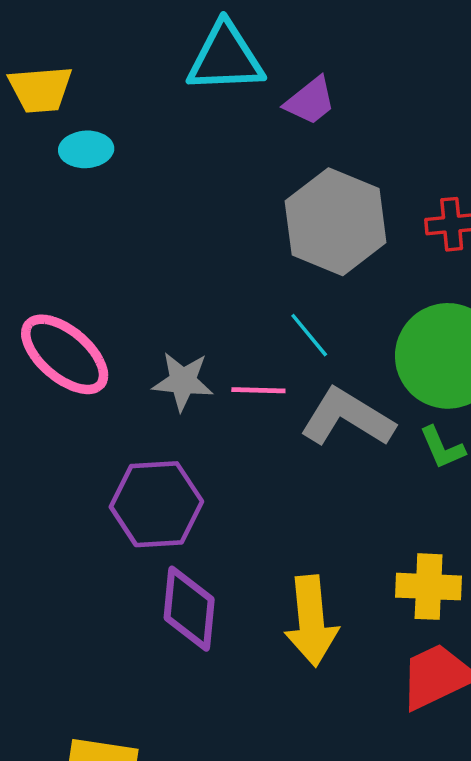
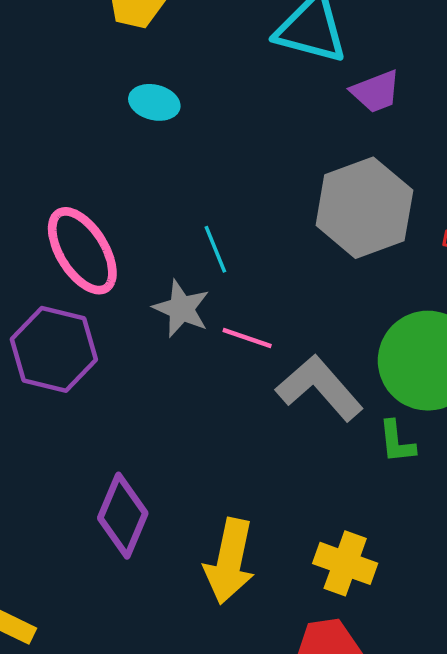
cyan ellipse: (86, 149) -> (154, 102), moved
cyan line: (309, 335) -> (215, 249), moved
purple hexagon: (156, 504) -> (54, 349), moved

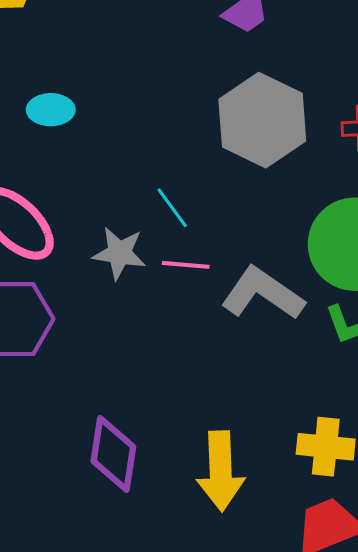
cyan ellipse: (154, 102) -> (51, 110), moved
cyan line: (215, 249) -> (172, 208), moved

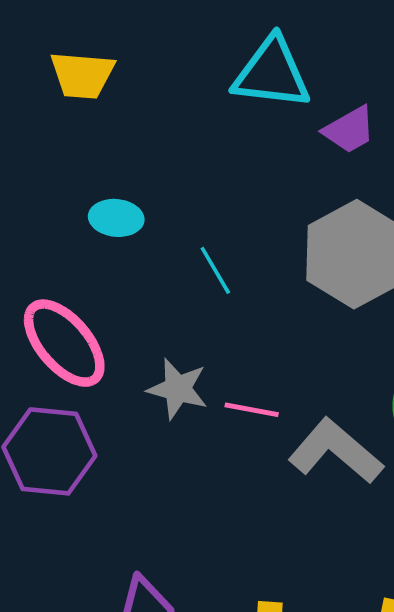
cyan line: (172, 208) -> (215, 270), moved

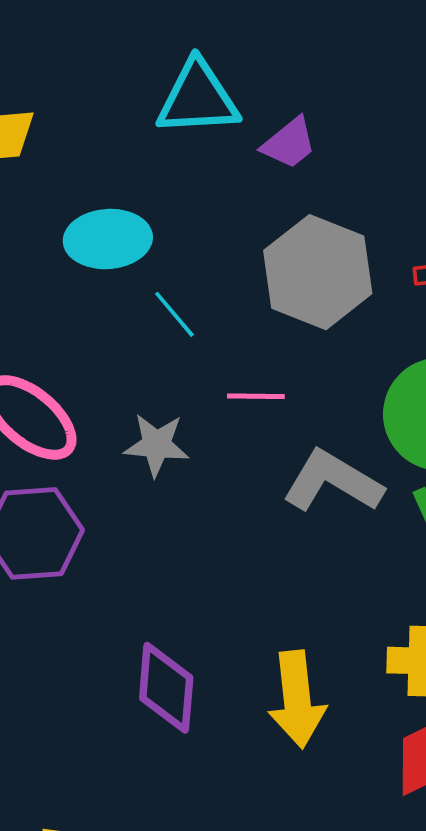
cyan ellipse: (116, 218) -> (108, 239), moved, size x1.5
pink line: (252, 410) -> (256, 396), moved

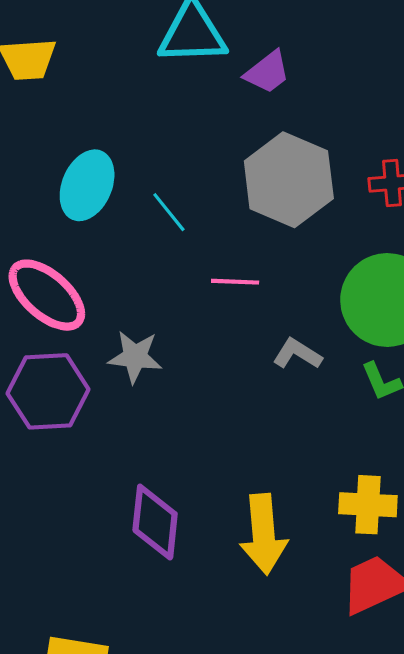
cyan ellipse: (108, 239) -> (87, 185), moved, turned -64
gray star: (156, 445) -> (135, 357), moved
gray L-shape: (333, 481) -> (297, 354), size x0.6

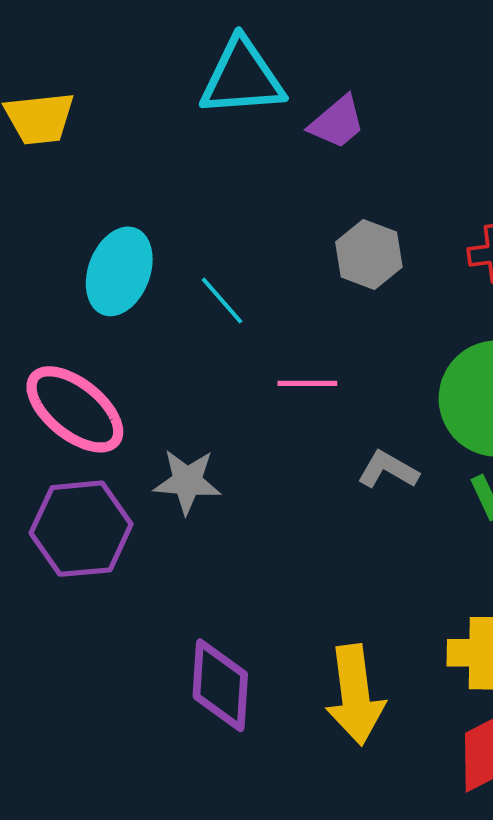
gray hexagon: (289, 180) -> (369, 254), size x0.6

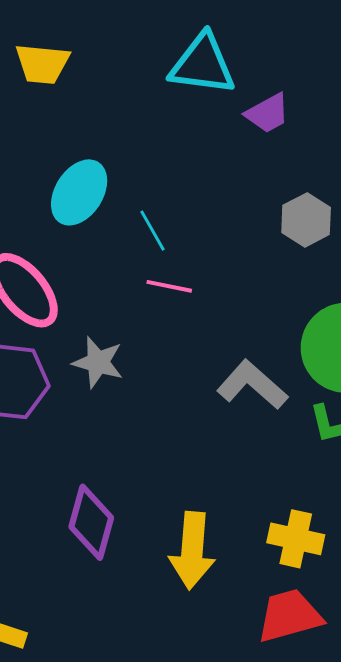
gray hexagon: (369, 254) -> (306, 220), moved
pink line: (307, 383) -> (169, 286), moved
gray L-shape: (388, 470) -> (252, 385), size x1.5

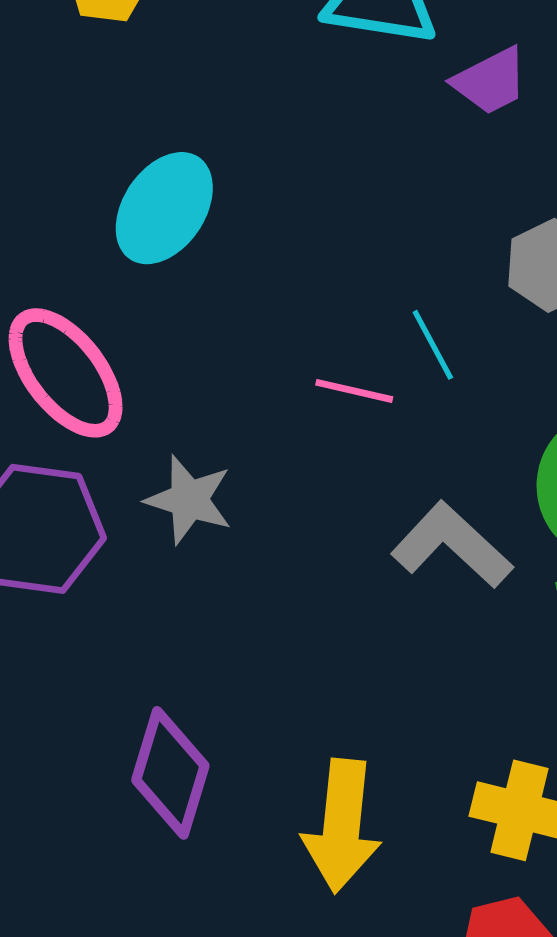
cyan line: (153, 231) -> (433, 345), moved
pink line: (169, 286) -> (354, 391), moved

